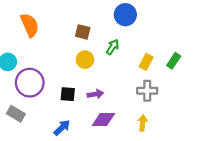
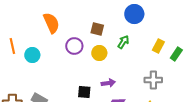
yellow rectangle: (146, 62) -> (158, 46), moved
purple circle: (30, 83) -> (74, 46), moved, size x0.7
black square: (68, 94) -> (84, 92), moved

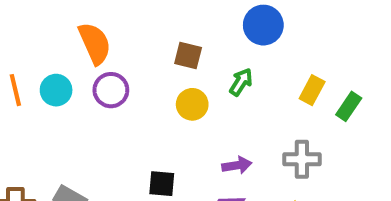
purple circle: (74, 46) -> (111, 90), moved
cyan circle: (32, 55) -> (56, 90), moved
purple arrow: (108, 83) -> (237, 165), moved

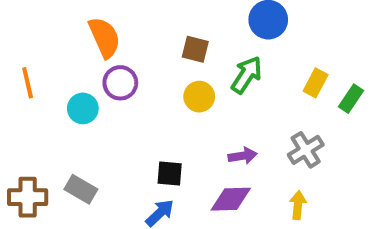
green arrow: (241, 82) -> (247, 75), size x1.4
cyan circle: (56, 90) -> (83, 108), moved
gray cross: (302, 159) -> (306, 150), turned -32

